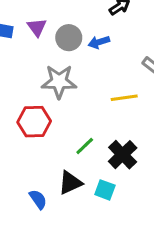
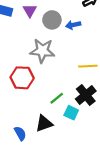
black cross: (123, 155) -> (86, 95), moved
cyan square: (105, 190) -> (71, 113), moved

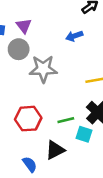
gray circle: (52, 20) -> (19, 49), moved
red hexagon: (22, 78) -> (28, 119), moved
green line: (57, 98) -> (66, 120), turned 32

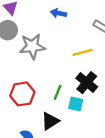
blue arrow: (74, 36) -> (58, 13), turned 35
green line: (66, 120) -> (58, 92), turned -49

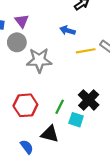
yellow line: (83, 52) -> (86, 51), moved
black triangle: (50, 121) -> (50, 134), turned 42

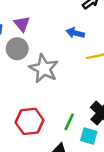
gray star: (39, 60) -> (44, 69), turned 30

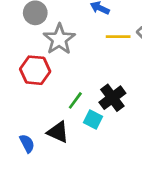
red hexagon: (30, 121) -> (35, 70), moved

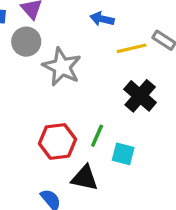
red hexagon: (35, 70) -> (57, 141), moved
black cross: (112, 98) -> (140, 96), moved

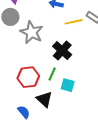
black cross: (140, 96) -> (62, 51), moved
black triangle: (85, 178) -> (44, 99), turned 30

